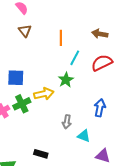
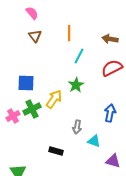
orange line: (61, 38) -> (69, 33), moved
cyan line: (75, 58) -> (79, 56), moved
yellow arrow: (44, 94) -> (54, 99), turned -42
black rectangle: (41, 154) -> (56, 151), moved

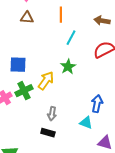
brown triangle: (35, 36) -> (27, 18), turned -48
blue arrow: (110, 113) -> (97, 104), moved
gray arrow: (77, 127) -> (52, 114), moved

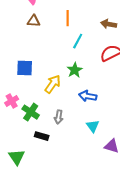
green cross: (24, 91) -> (31, 112), moved, turned -30
blue arrow: (97, 104) -> (88, 96), moved, turned -90
cyan triangle: (86, 123) -> (93, 126), turned 32
black rectangle: (48, 133) -> (42, 136), moved

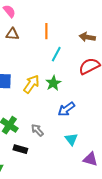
yellow arrow: (53, 84) -> (31, 84), moved
blue arrow: (88, 96) -> (66, 109), turned -48
gray arrow: (59, 117) -> (37, 130), turned 128

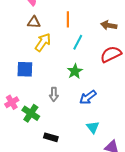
yellow arrow: (31, 84) -> (43, 42), moved
gray arrow: (37, 130) -> (54, 94), moved, turned -136
black rectangle: (20, 149) -> (51, 137), moved

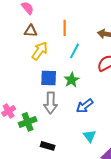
blue square: (25, 69) -> (49, 78), moved
gray arrow: (54, 94) -> (51, 103), size x1.5
green cross: (31, 113) -> (28, 122), turned 36

